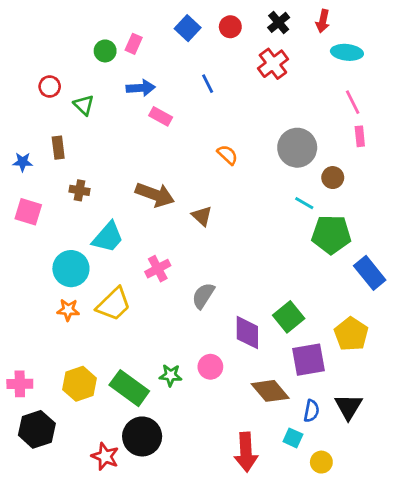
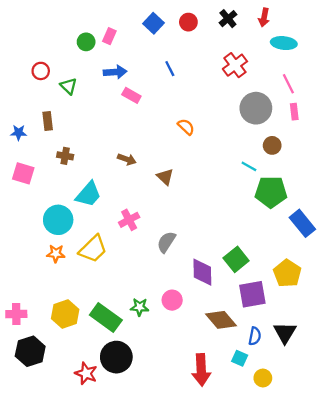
red cross: (273, 64) -> (235, 65), moved
gray circle: (297, 148) -> (256, 108), moved
brown arrow: (155, 195) -> (127, 159), size x0.6

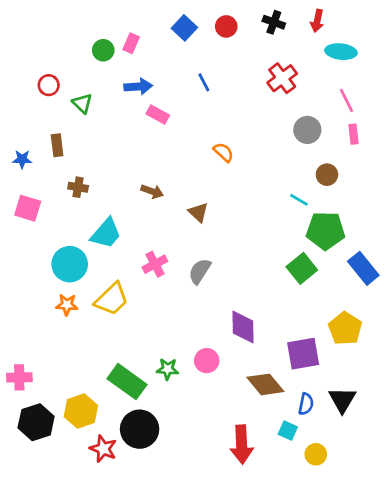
black cross: (228, 19) -> (274, 22), turned -30
gray circle: (256, 108) -> (307, 130), size x0.7
gray semicircle: (166, 242) -> (200, 271), moved
green square: (236, 259) -> (302, 268), moved
yellow hexagon: (65, 314) -> (81, 411), moved

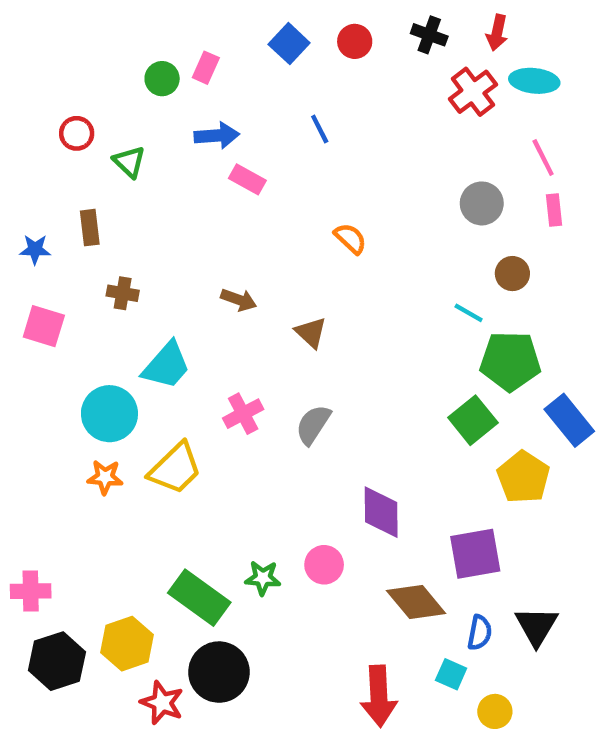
red cross: (282, 78) -> (473, 92), moved
yellow pentagon: (345, 328) -> (523, 477), moved

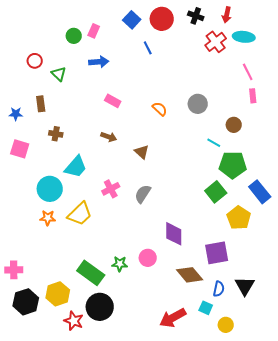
red circle: (355, 41) -> (162, 19), size x1.5
blue line: (320, 129) -> (148, 48), moved
pink rectangle: (247, 179) -> (113, 101), moved
gray circle: (482, 203) -> (198, 104), moved
red arrow: (379, 696) -> (173, 318), turned 64

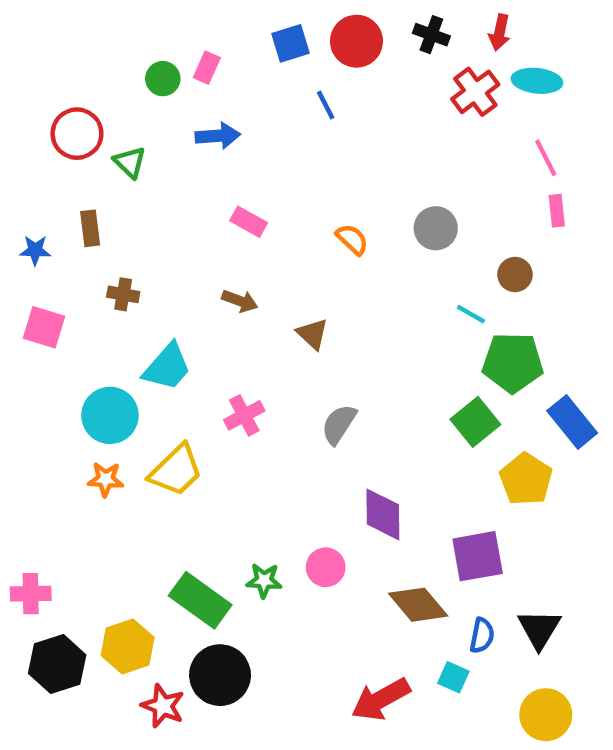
blue square: (132, 20) -> (290, 43), turned 30
red circle: (35, 61) -> (77, 134), size x1.5
gray semicircle: (143, 194) -> (339, 424), moved
yellow circle: (226, 325) -> (546, 715), moved, size x1.5

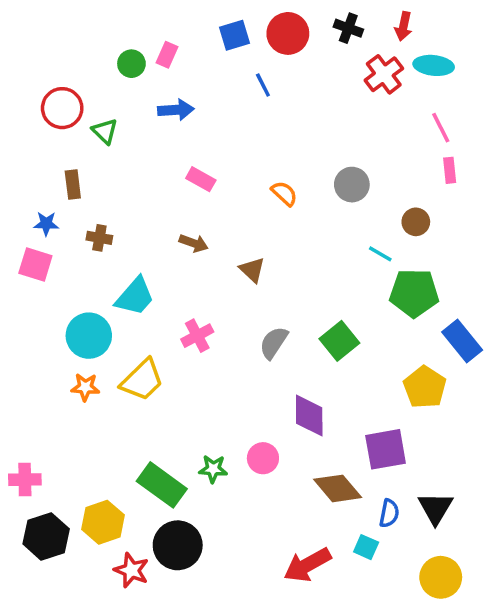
blue star: (35, 250) -> (46, 224), moved
green square: (475, 422) -> (339, 341), moved

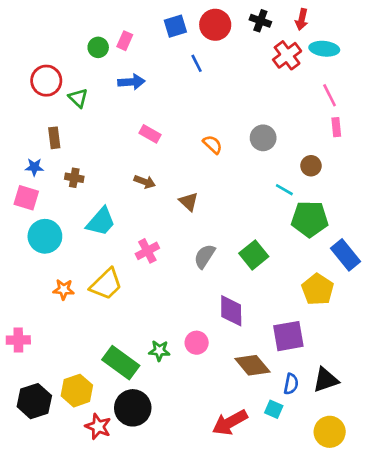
cyan circle: (89, 336) -> (45, 236), moved
pink cross: (25, 480) -> (18, 340), moved
black triangle: (435, 508) -> (326, 380), turned 40

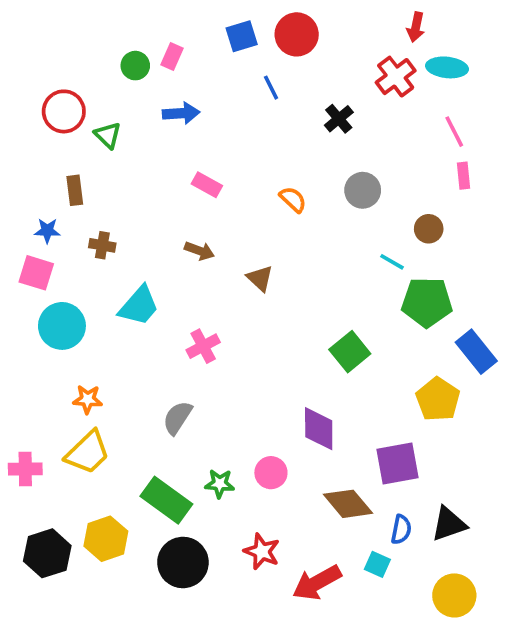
black cross: (260, 21) -> (339, 119), moved, turned 30
gray semicircle: (205, 256) -> (177, 418), moved
yellow trapezoid: (106, 284) -> (88, 452), moved
red star: (98, 426) -> (262, 551), moved

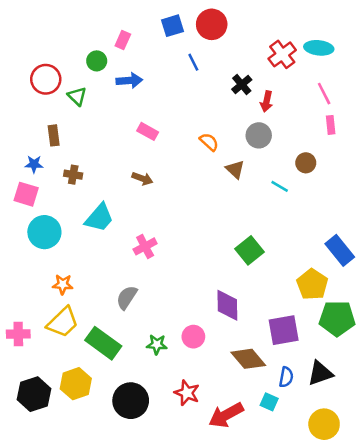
red arrow: (416, 27) -> (267, 101), moved
green circle: (135, 66) -> (97, 61), moved
brown triangle: (260, 278) -> (235, 169), moved
green pentagon: (427, 302) -> (337, 318), moved
green rectangle: (166, 500) -> (103, 343), moved

